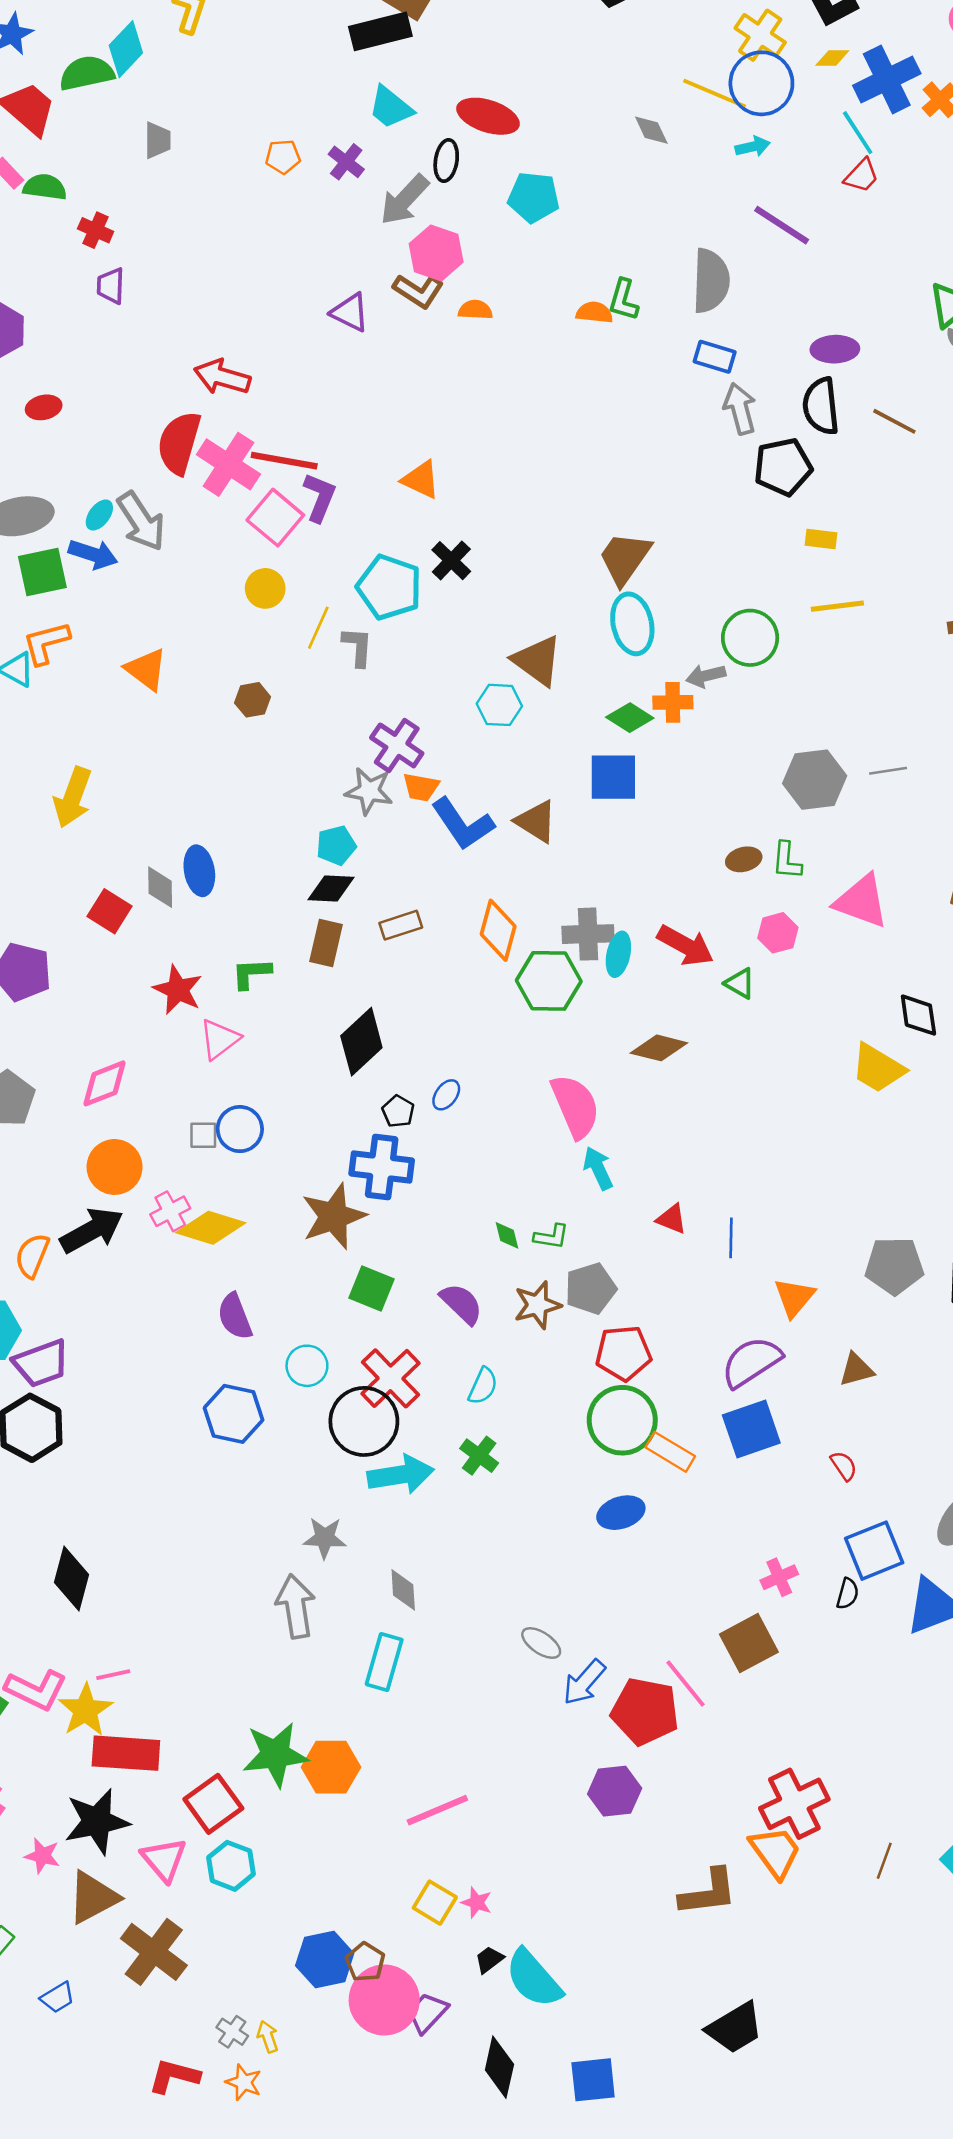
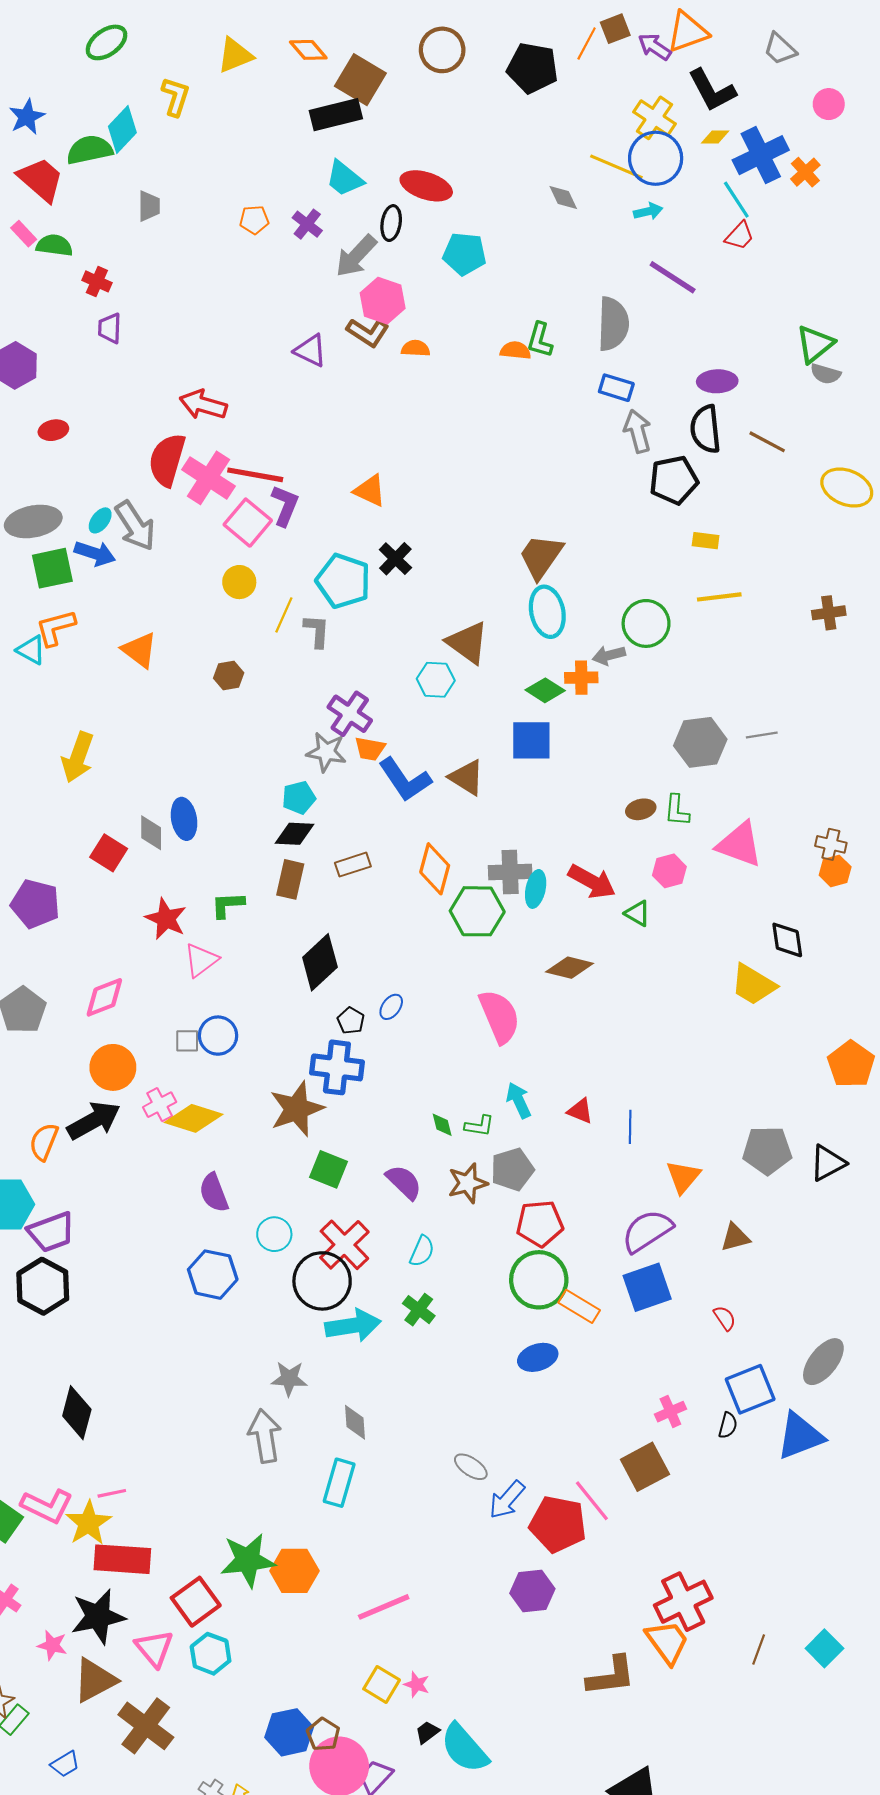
cyan arrow: (598, 1168) -> (519, 1100), moved

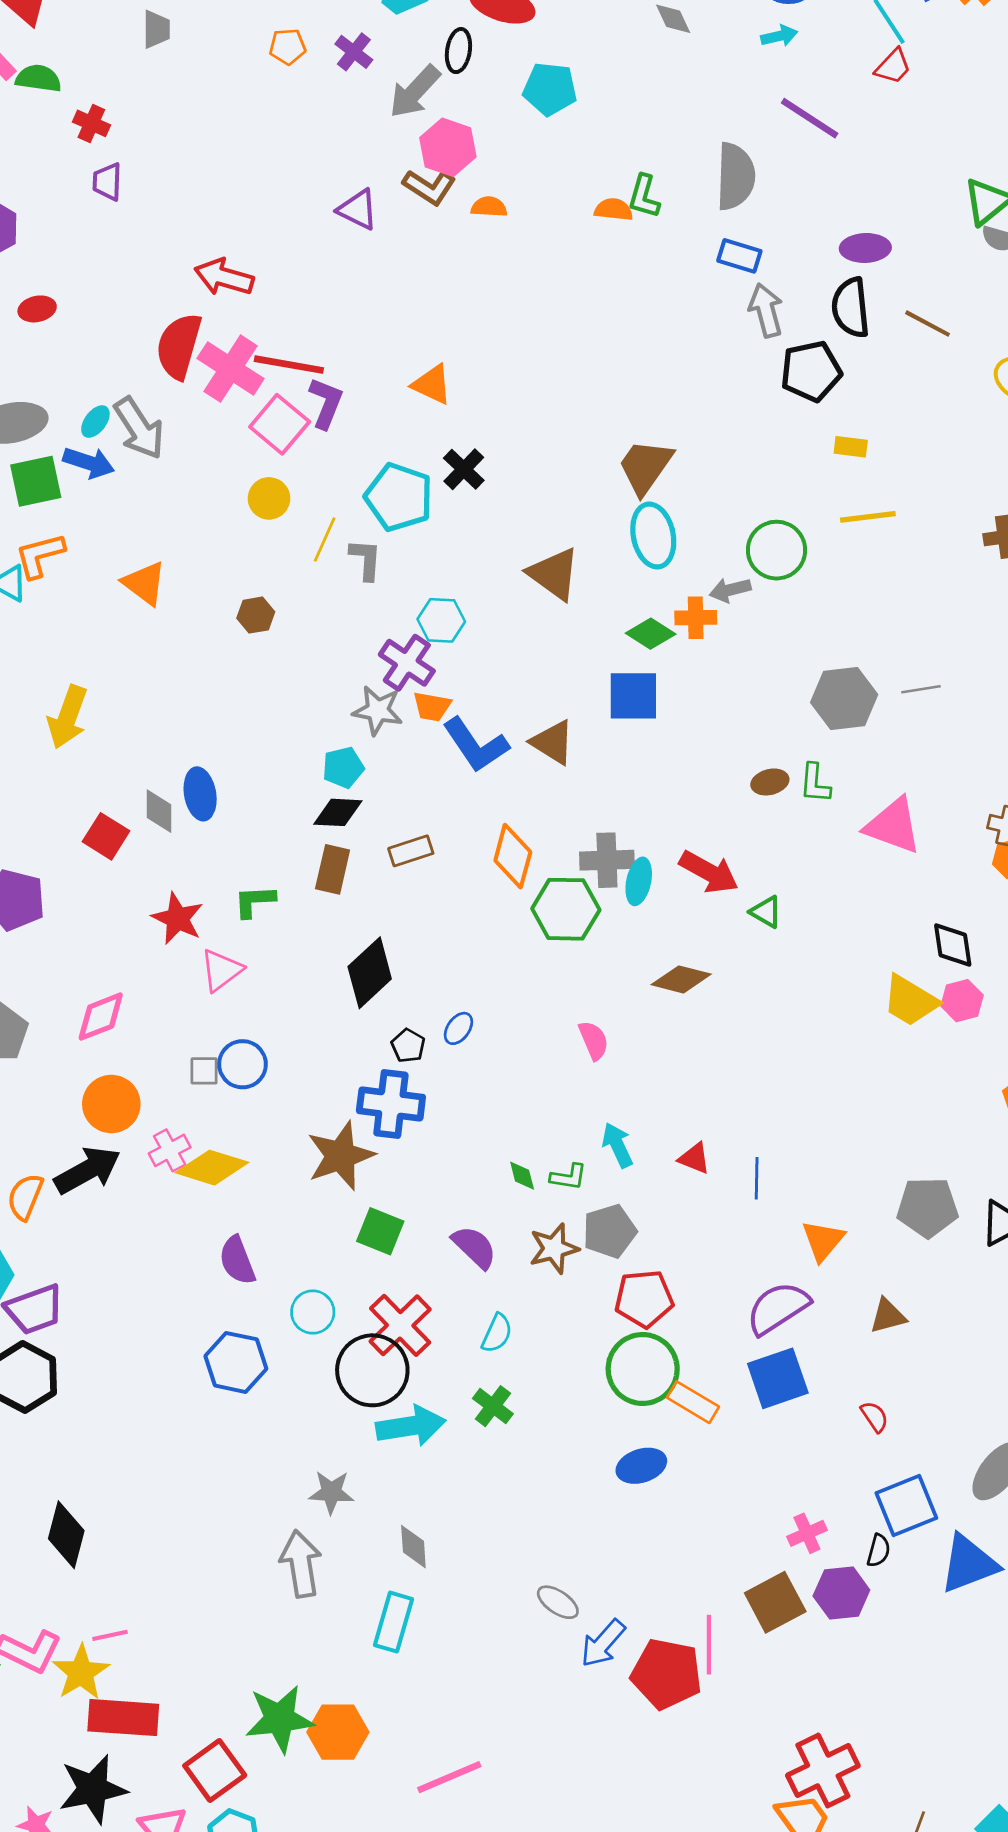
cyan hexagon: (436, 680) -> (441, 620), moved
pink hexagon: (669, 871) -> (962, 1001), moved
pink semicircle: (499, 1016) -> (594, 1040), size x0.6
pink line: (592, 1501) -> (709, 1645), turned 39
purple hexagon: (532, 1591) -> (841, 1593), moved

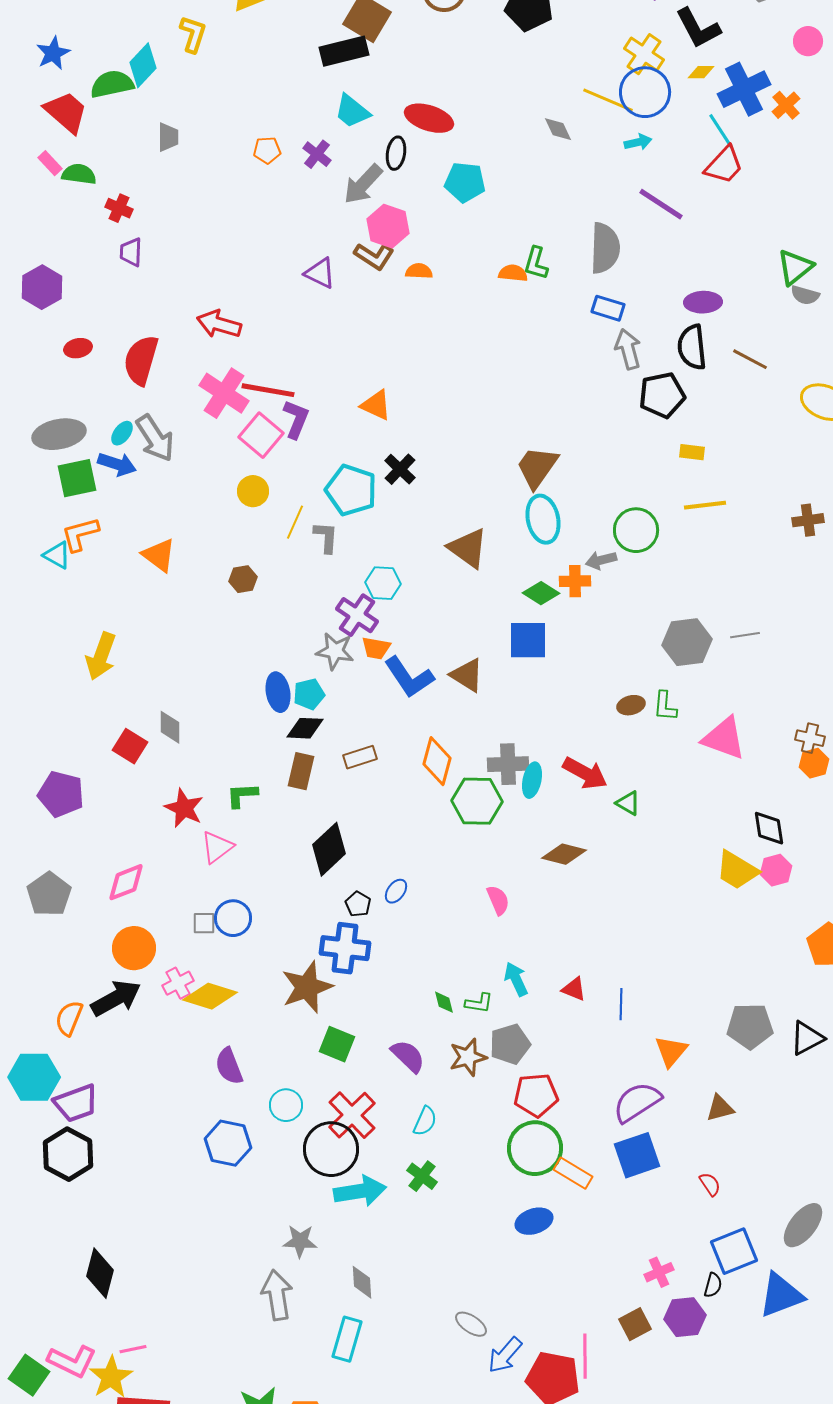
red trapezoid: (893, 66) -> (724, 165), size x1.4
red semicircle: (179, 346) -> (141, 360), moved
blue ellipse: (200, 794) -> (278, 692), moved
brown square: (775, 1602) -> (635, 1324), size x0.7

